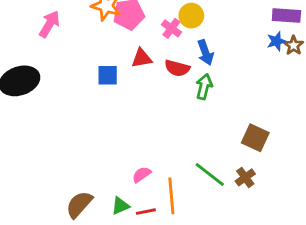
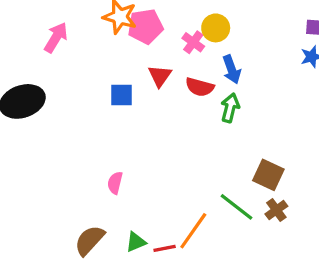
red triangle: (142, 58) -> (160, 76), turned -45
brown square: (255, 138) -> (268, 175), moved
pink semicircle: (142, 175) -> (115, 183), moved, turned -42
orange line: (171, 196) -> (193, 231), turned 40

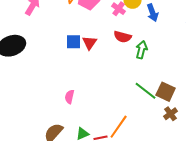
blue arrow: (232, 69) -> (153, 13), moved
red triangle: (160, 76) -> (90, 43), moved
green line: (236, 207) -> (146, 91), moved

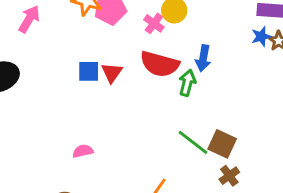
blue arrow: (153, 13) -> (203, 58), moved, turned 30
red semicircle: (123, 37) -> (160, 64), size x1.5
pink semicircle: (70, 97) -> (83, 151), turned 64

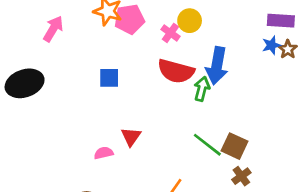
blue arrow: (203, 58) -> (217, 66), size x1.5
red triangle: (112, 73) -> (131, 137), moved

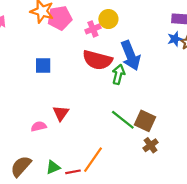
pink cross: (170, 33) -> (93, 29), turned 32
blue arrow: (217, 66) -> (131, 56), turned -32

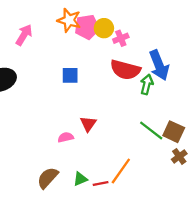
yellow circle: (108, 19) -> (104, 28), moved

